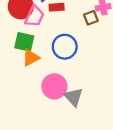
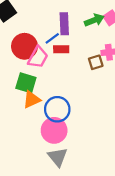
blue circle: (65, 47) -> (57, 109), moved
gray triangle: (74, 97) -> (58, 157), moved

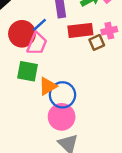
blue line: (52, 38) -> (39, 25), moved
red rectangle: (61, 49) -> (80, 30), moved, size x1.5
orange triangle: (32, 100) -> (48, 86), moved

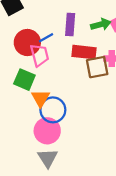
brown square: (97, 42) -> (97, 67), size x1.5
pink trapezoid: (37, 44) -> (40, 55), turned -50
orange triangle: (48, 86) -> (41, 98), turned -42

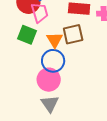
brown square: (97, 67) -> (73, 34), moved
orange triangle: (41, 98) -> (55, 40), moved

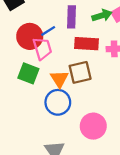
pink circle: (49, 80) -> (93, 126), moved

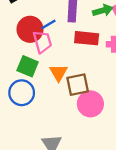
brown square: (80, 72) -> (78, 85), moved
blue circle: (58, 102) -> (22, 93), moved
pink circle: (93, 126) -> (90, 104), moved

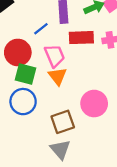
red circle: (30, 29) -> (18, 52), moved
pink trapezoid: (42, 42) -> (55, 56), moved
brown square: (78, 85) -> (63, 122), moved

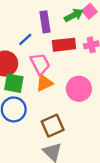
orange triangle: (58, 76) -> (44, 83), turned 48
pink circle: (94, 104) -> (79, 89), moved

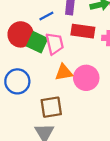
green square: (14, 83) -> (37, 42), moved
orange triangle: (44, 83) -> (64, 72), moved

